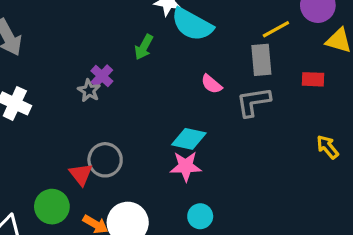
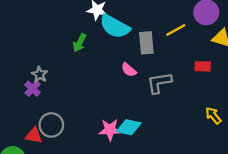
gray rectangle: (261, 60) -> (146, 43), moved
purple cross: (102, 76) -> (33, 89), moved
cyan diamond: (189, 139) -> (129, 127), moved
red triangle: (81, 174) -> (34, 136), turned -42

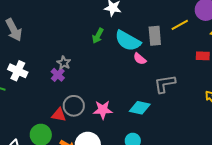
cyan semicircle: (115, 26) -> (128, 41), moved
gray L-shape: (159, 83) -> (165, 84), moved
pink star: (110, 130) -> (103, 110), moved

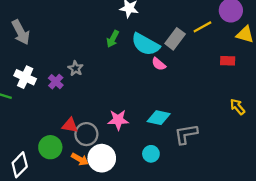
gray rectangle: (155, 36) -> (175, 39), turned 42
purple cross: (58, 75) -> (56, 82), moved
gray L-shape: (165, 84) -> (186, 134), moved
gray circle: (74, 106) -> (86, 134), moved

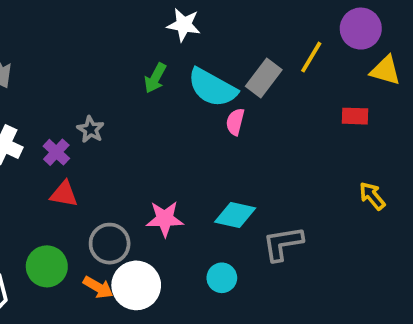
yellow line: (202, 27) -> (311, 57), turned -30
pink semicircle: (159, 64) -> (235, 122), turned 64
red triangle: (70, 125) -> (64, 194), moved

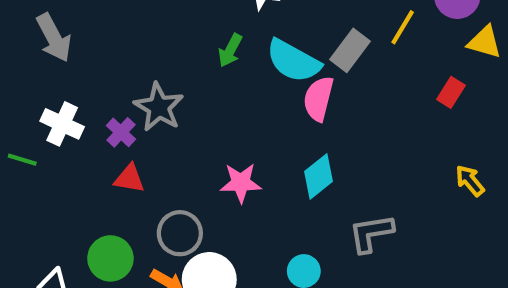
red rectangle: (355, 116) -> (451, 92), turned -60
pink semicircle: (235, 122) -> (319, 99), size x1.5
gray star: (91, 129) -> (159, 107), size x1.6
cyan diamond: (235, 215) -> (319, 176), moved, turned -51
pink star: (165, 219) -> (241, 183), moved

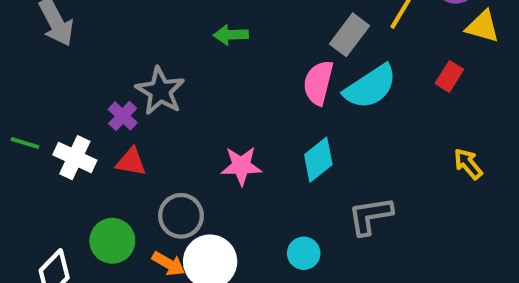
green arrow: (230, 50) -> (231, 35), turned 60
cyan semicircle: (293, 61) -> (370, 87), moved, turned -62
white cross: (62, 124) -> (75, 158), moved

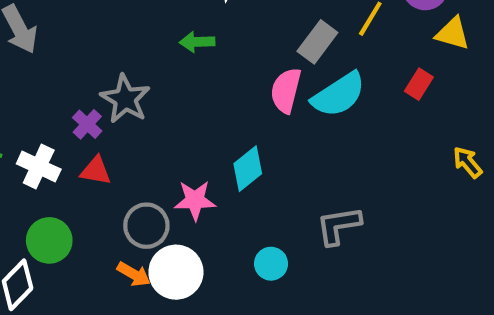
cyan diamond: (318, 160) -> (248, 169), moved
yellow arrow: (468, 164) -> (467, 162), moved
pink star: (241, 166) -> (195, 200), moved
green circle: (112, 241) -> (49, 240), moved

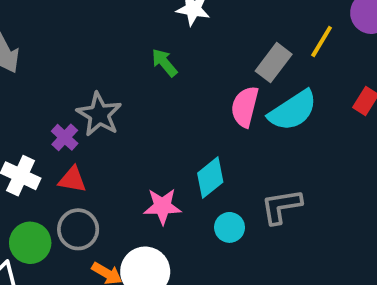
green arrow: (197, 42) -> (164, 63), turned 52
gray circle: (146, 226) -> (78, 229), moved
gray L-shape: (339, 226) -> (281, 206), moved
cyan circle: (271, 264) -> (230, 227), moved

